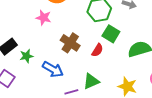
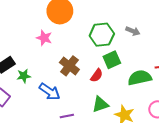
green square: (111, 34) -> (112, 60), turned 30
green triangle: (91, 81) -> (100, 104), moved

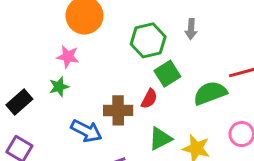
gray arrow: (133, 31) -> (191, 29), turned 80
brown cross: (69, 66) -> (118, 110), moved, turned -30
green star: (24, 76) -> (59, 87), moved

